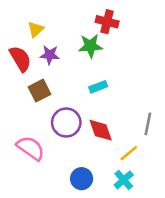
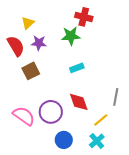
purple circle: (66, 123) -> (51, 112), moved

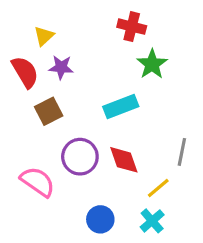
green star: (71, 36) -> (152, 64), moved, turned -30
cyan rectangle: (77, 68) -> (121, 106), size x1.5
purple circle: (51, 112) -> (80, 157), moved

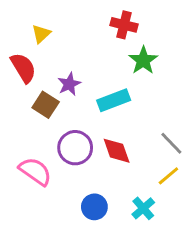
purple star: (61, 67) -> (69, 84), moved, turned -30
brown square: (49, 111) -> (46, 105), turned -30
gray line: (182, 152) -> (171, 143), turned -55
yellow line: (158, 188) -> (168, 176), moved

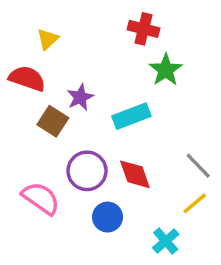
red semicircle: (23, 68) -> (27, 78), turned -40
blue circle: (94, 207) -> (108, 217), moved

